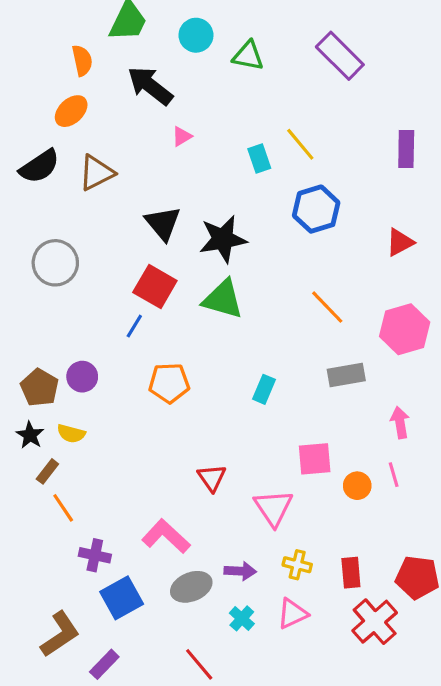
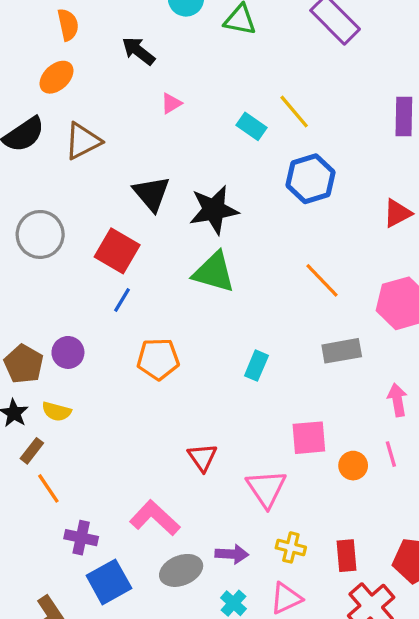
black arrow: (150, 86) -> (138, 51), size x0.7
cyan rectangle: (259, 158) -> (252, 126), turned -36
red square: (155, 287) -> (117, 251), moved

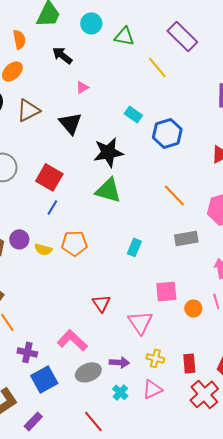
yellow line: (294, 112) -> (157, 67), moved
cyan rectangle: (252, 126) -> (133, 114), moved
black triangle: (152, 194) -> (70, 123), moved
yellow semicircle: (57, 411) -> (43, 249), moved

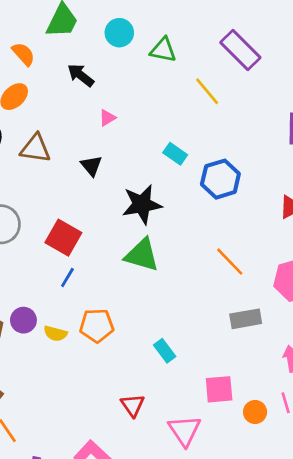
orange semicircle: (19, 39) -> (23, 54), turned -30
brown triangle: (28, 110) -> (35, 148), turned 35
black triangle: (70, 123) -> (91, 166), size x0.7
cyan rectangle: (134, 247) -> (165, 351), moved, turned -60

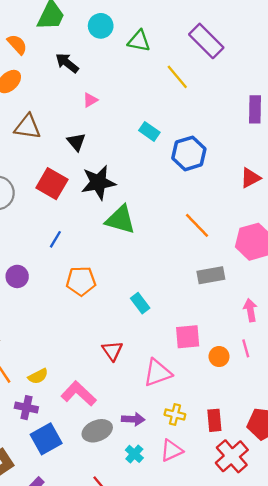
black star: (142, 204) -> (98, 182), moved
red square: (63, 238) -> (52, 184), moved
yellow semicircle: (55, 333) -> (38, 376), moved, turned -42
pink triangle: (184, 431) -> (158, 373), turned 44

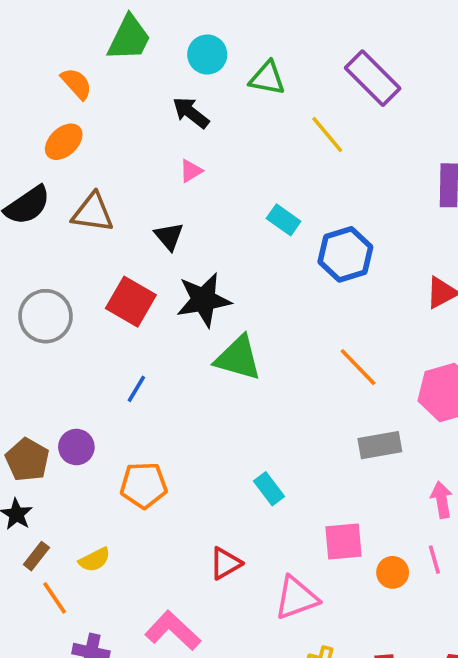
black arrow: (67, 63) -> (191, 113), moved
orange pentagon: (81, 281) -> (144, 485), moved
red triangle: (112, 351) -> (225, 563), turned 35
yellow semicircle: (38, 376) -> (95, 560), moved

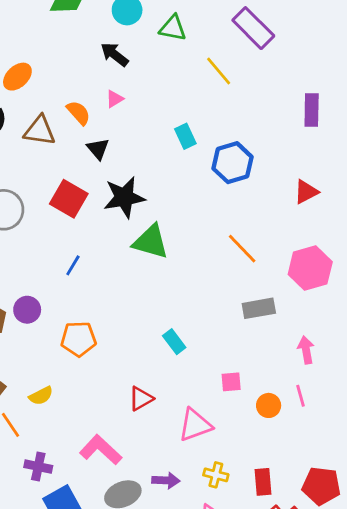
orange semicircle: (76, 84) -> (78, 113), moved
cyan rectangle: (284, 220) -> (185, 136), turned 30
pink square: (344, 542) -> (231, 382), size x0.7

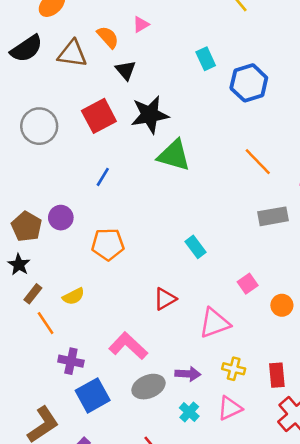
red square: (69, 199) -> (99, 116), turned 32
pink square: (231, 382) -> (248, 284), turned -30

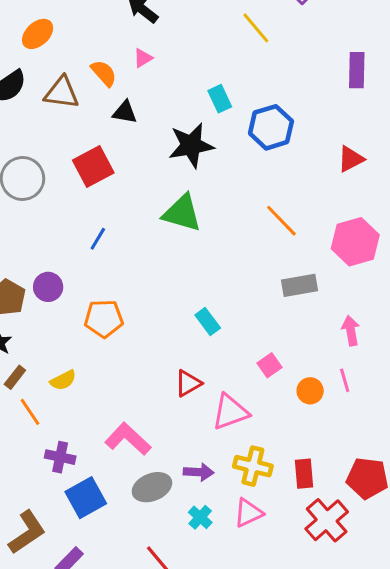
black triangle: (126, 70) -> (125, 112), turned -40
black star: (150, 115) -> (191, 145), moved
red triangle: (165, 299) -> (188, 383), moved
yellow cross: (234, 369) -> (253, 466), size x1.4

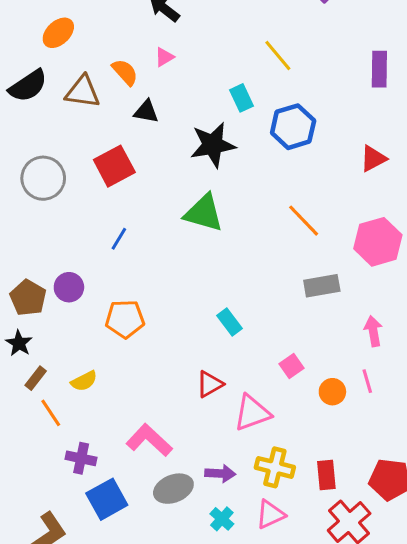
yellow line: (256, 28) -> (278, 56), moved

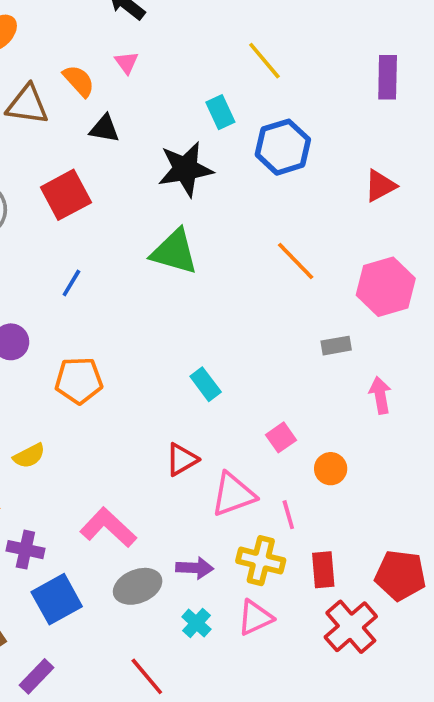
pink triangle: (164, 57) -> (127, 62), turned -35
gray rectangle: (322, 286) -> (336, 346), moved, size x0.7
pink line: (367, 381) -> (288, 515), moved

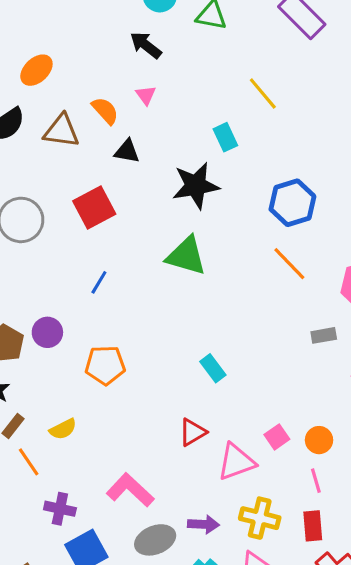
blue hexagon: (283, 147) -> (292, 203), moved
pink square: (281, 437) -> (277, 437), moved
pink line: (288, 515) -> (316, 481), moved

